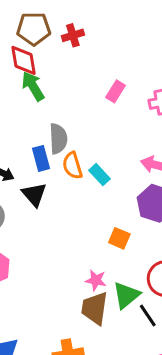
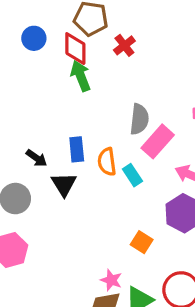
red cross: (73, 35) -> (124, 45), moved, turned -30
pink rectangle: (115, 91) -> (158, 141), moved, size x1.5
gray semicircle: (58, 139) -> (139, 119), moved

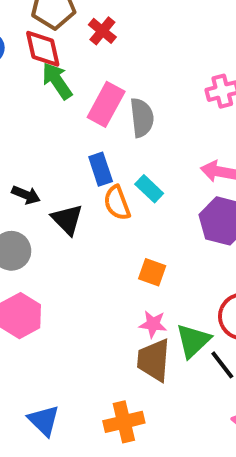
pink rectangle: (158, 141) -> (106, 104), moved
blue rectangle: (77, 149) -> (101, 169), moved
orange semicircle: (107, 162) -> (117, 203), moved
orange square: (142, 242) -> (152, 272), moved

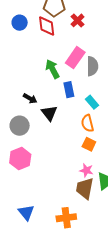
green arrow: (57, 81) -> (52, 69), moved
orange semicircle: (117, 203) -> (87, 123), moved

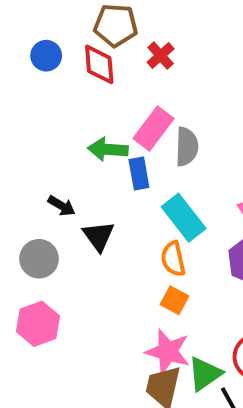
green arrow: (52, 69) -> (108, 149), turned -60
blue rectangle: (69, 90) -> (139, 174), moved
cyan rectangle: (92, 102) -> (184, 218), size x1.6
pink star: (86, 170) -> (168, 351), size x1.6

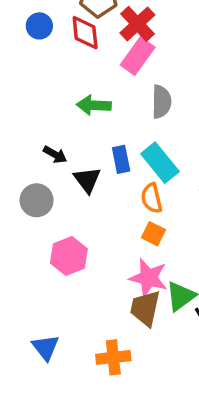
red cross: (161, 56) -> (137, 24), size x1.5
pink rectangle: (153, 128) -> (138, 56), moved
blue rectangle: (139, 174) -> (121, 159), moved
pink hexagon: (38, 324) -> (69, 256), moved

